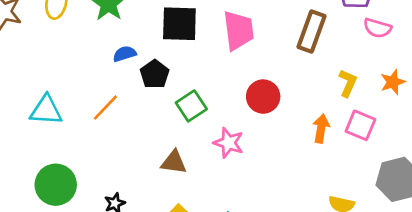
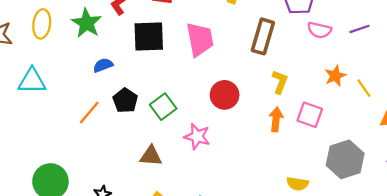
black pentagon: (155, 74) -> (125, 101), moved
yellow L-shape: (348, 83) -> (280, 82), moved
cyan triangle: (46, 110) -> (32, 81), moved

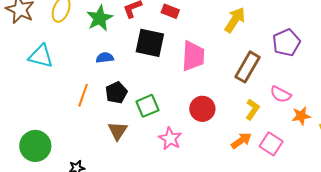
pink semicircle: (319, 30) -> (281, 94), moved
orange line: (89, 112) -> (83, 95), turned -35
orange arrow: (276, 119) -> (241, 141), turned 35
brown triangle: (151, 156) -> (118, 131), moved, turned 45

